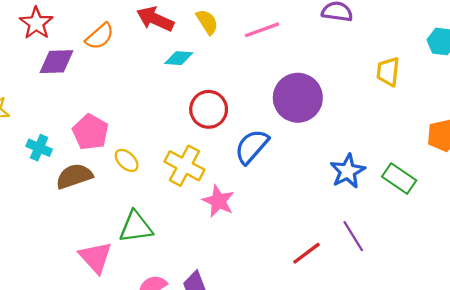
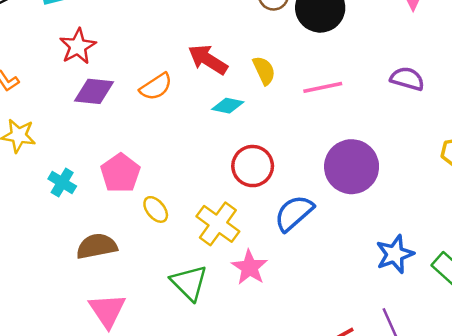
orange semicircle: (100, 36) -> (156, 87), moved
brown semicircle: (74, 176) -> (97, 246), moved
green triangle: (136, 227) -> (189, 283), moved, turned 45

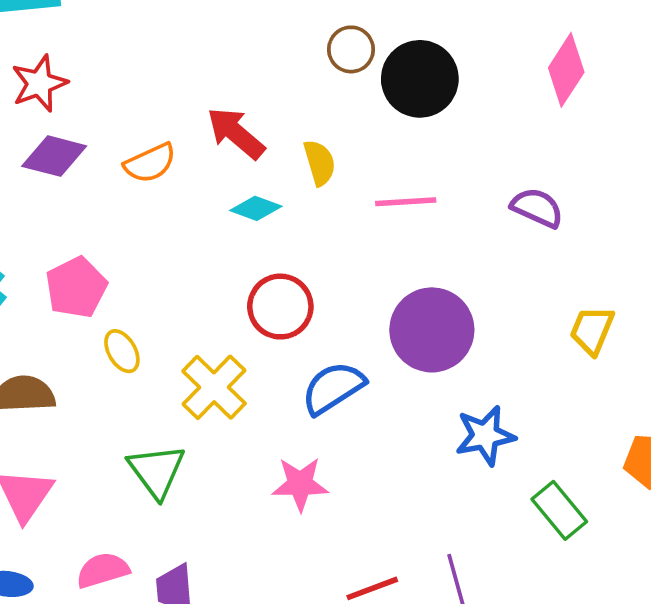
blue star: (395, 254) -> (485, 436), moved
pink star: (250, 267) -> (300, 484), moved, turned 30

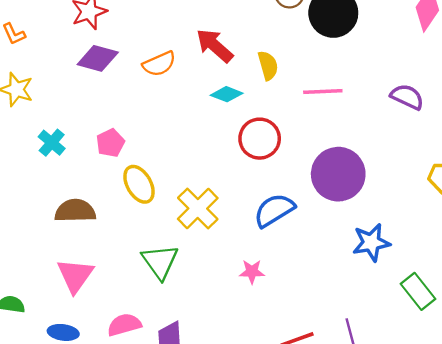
pink pentagon: (76, 287) -> (110, 143), size x0.7
red circle: (280, 307) -> (260, 139), moved
yellow ellipse: (122, 351) -> (139, 184), size x1.4
pink star: (300, 484) -> (252, 272), size x0.7

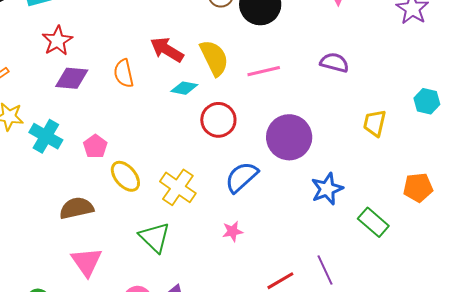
orange semicircle: (159, 64) -> (124, 73), turned 112
yellow semicircle: (268, 66) -> (214, 58), size x1.5
cyan cross: (52, 143) -> (46, 136), moved, size x1.4

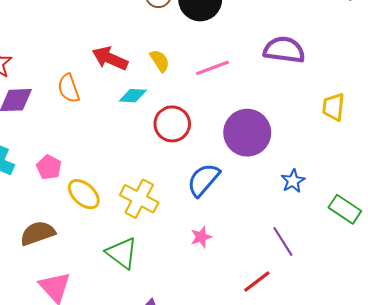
yellow semicircle: (214, 58) -> (160, 61), size x0.6
purple semicircle: (334, 63) -> (284, 50), size x1.4
blue star: (327, 189) -> (293, 181), size x0.7
purple line: (325, 270) -> (283, 241), moved

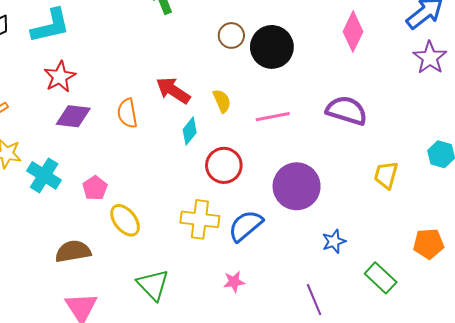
cyan diamond: (133, 96) -> (190, 131), turned -64
yellow cross: (139, 199) -> (200, 219), moved, turned -30

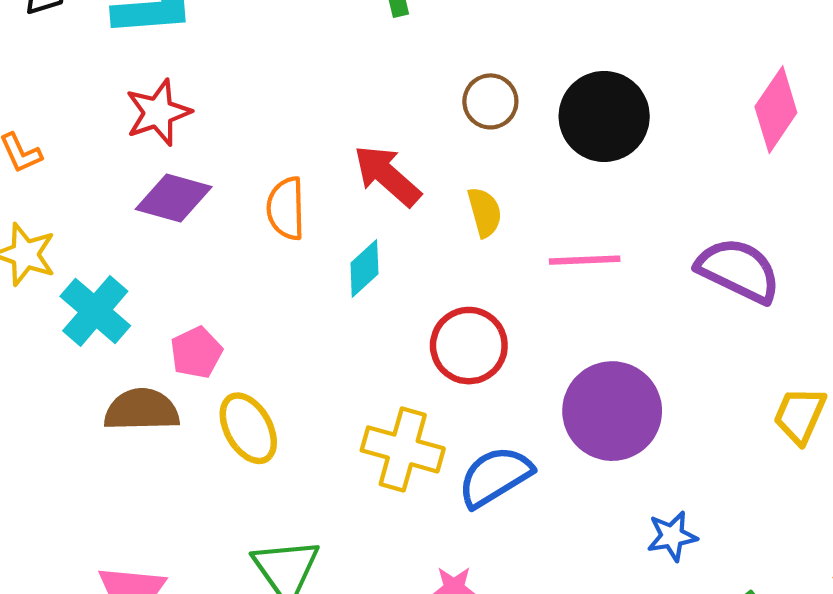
brown circle: (231, 35) -> (490, 101), moved
cyan diamond: (190, 131) -> (364, 268), moved
brown semicircle: (73, 251) -> (142, 410), moved

